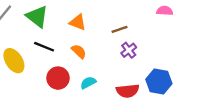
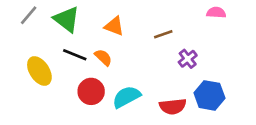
purple cross: (129, 50) -> (188, 59), moved
orange semicircle: (79, 51) -> (103, 57), moved
cyan semicircle: (88, 83) -> (126, 97), size x1.5

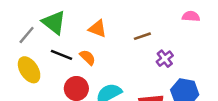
gray line: (29, 15) -> (27, 35), moved

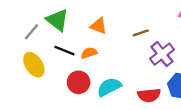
orange semicircle: (88, 57) -> (89, 53), turned -63
purple cross: (165, 59) -> (162, 54), size x1.5

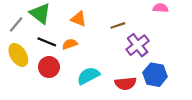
red circle: (79, 82) -> (49, 67), moved

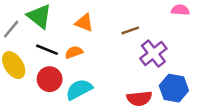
cyan semicircle: (88, 76) -> (79, 89), moved

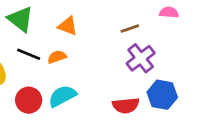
brown line: (130, 30) -> (130, 29), moved
red circle: (50, 79) -> (29, 100), moved

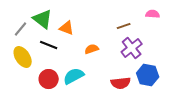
orange triangle: (68, 26) -> (67, 28), moved
orange semicircle: (57, 57) -> (92, 49), moved

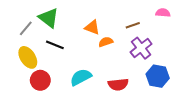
orange triangle: (67, 28) -> (92, 27), moved
orange semicircle: (92, 49) -> (106, 42), moved
red circle: (49, 79) -> (40, 80), moved
red semicircle: (121, 83) -> (118, 84), moved

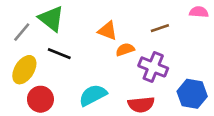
purple cross: (141, 48) -> (153, 67), moved, turned -30
yellow ellipse: (28, 57) -> (24, 70), turned 65

